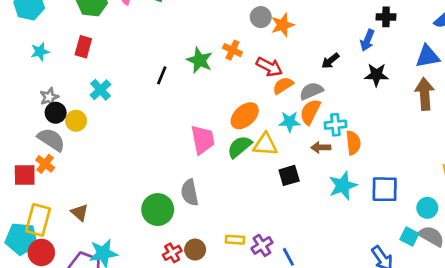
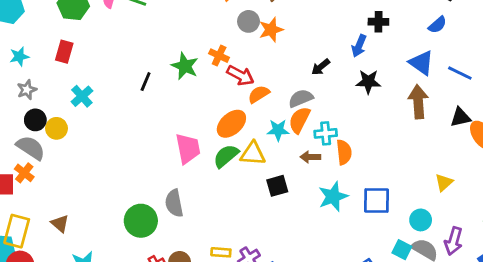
blue triangle: (427, 56) -> (421, 63), turned 45
red arrow: (269, 67) -> (240, 75), moved
orange semicircle: (283, 85) -> (259, 94), moved
gray star: (49, 97) -> (27, 90), moved

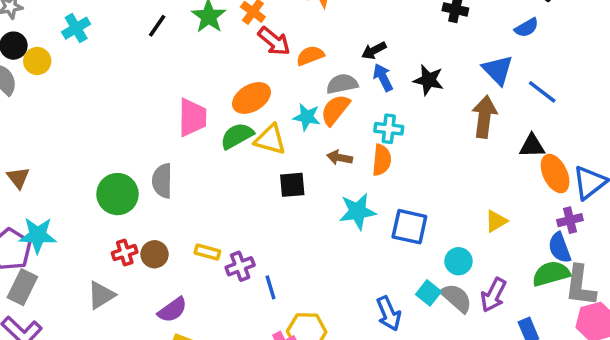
blue arrow: (359, 46) -> (383, 77), moved, turned 120
orange semicircle: (259, 94) -> (310, 56), moved
cyan cross: (326, 133) -> (389, 129), moved

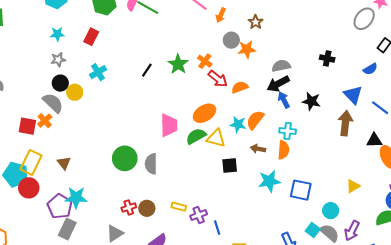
black arrow: (374, 50) -> (278, 84), size x1.5
gray semicircle: (342, 84) -> (281, 66), moved
green circle: (118, 194) -> (125, 158), moved

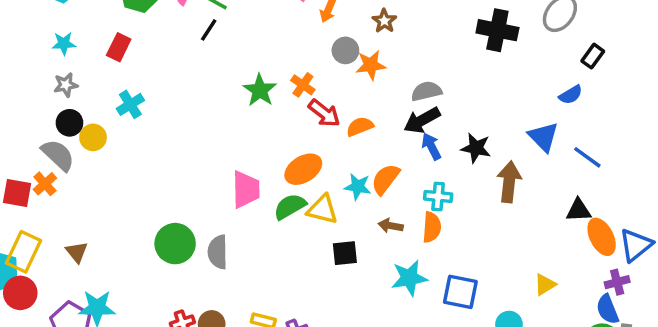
black cross: (327, 58) -> (497, 30), moved, size x1.6
black line: (147, 70) -> (209, 30), moved
brown arrow: (345, 123) -> (509, 182), moved

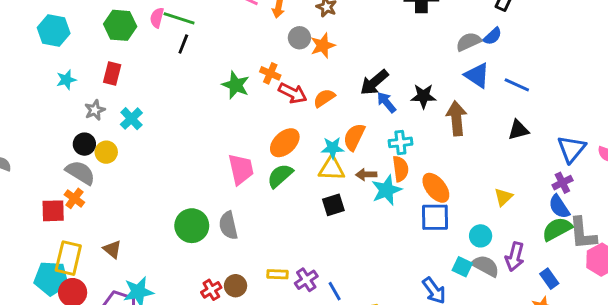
gray star: (66, 85) -> (95, 110), moved
gray semicircle: (426, 91) -> (469, 42), moved
yellow triangle: (322, 209) -> (332, 169), moved
orange ellipse: (602, 237) -> (436, 188), moved
cyan star: (409, 278) -> (386, 190), moved

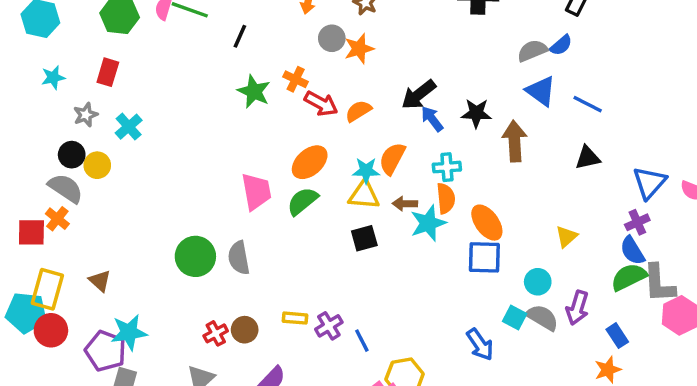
black line: (183, 44) -> (240, 36), moved

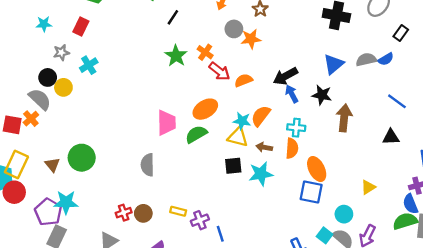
blue triangle: (541, 91) -> (333, 64), moved, turned 35
cyan star: (428, 223) -> (261, 174), moved
green circle: (195, 256) -> (82, 158), moved

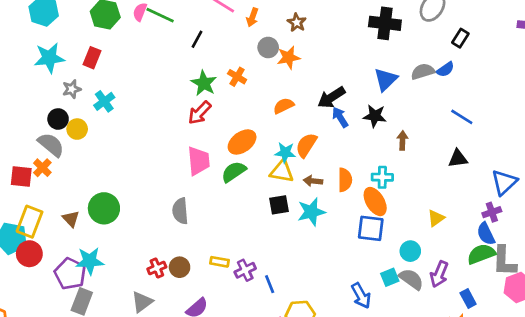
cyan star: (44, 24) -> (49, 58), size x1.6
red arrow: (220, 71) -> (200, 113), moved, turned 100
brown arrow: (344, 118) -> (402, 140), size x0.6
cyan cross: (296, 128) -> (382, 177), moved
cyan square: (325, 235) -> (390, 277), turned 35

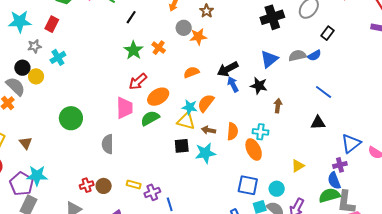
black cross: (385, 23) -> (272, 17), turned -30
red arrow: (200, 113) -> (138, 82), moved
green circle: (104, 208) -> (71, 118), moved
blue square: (371, 228) -> (248, 185), moved

